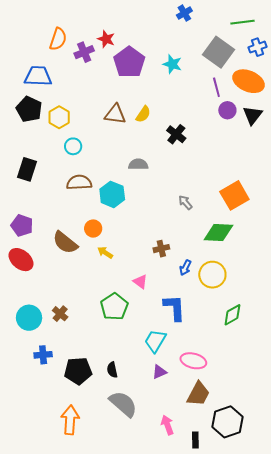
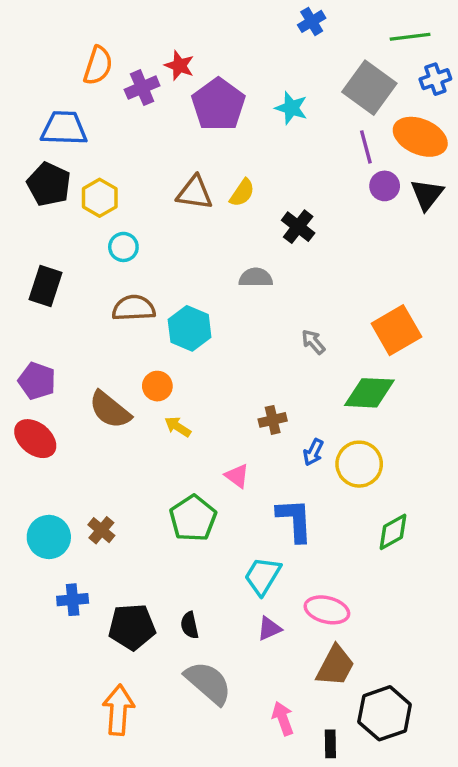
gray semicircle: (138, 164) -> (256, 278), moved

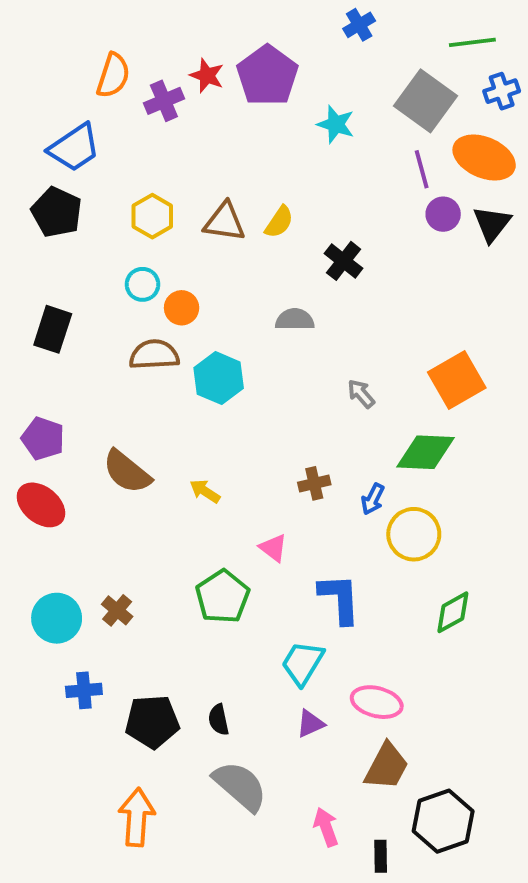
purple pentagon: (218, 105) -> (267, 76), moved
blue trapezoid: (64, 128) -> (74, 148), turned 144
yellow hexagon: (100, 198) -> (152, 216), moved
orange circle: (157, 386) -> (182, 308), moved
blue arrow: (313, 452) -> (373, 499), moved

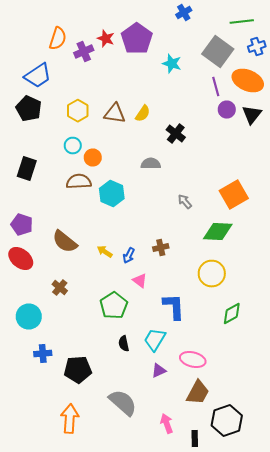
blue arrow: (373, 499) -> (129, 256), moved
brown cross: (117, 610) -> (60, 288), moved
black semicircle: (219, 720) -> (124, 344), moved

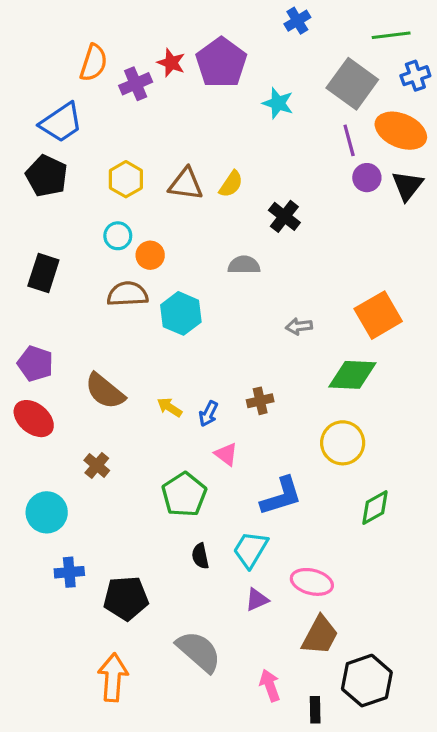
gray arrow: (185, 202) -> (299, 326), turned -56
blue L-shape: (174, 306) -> (281, 496), turned 76

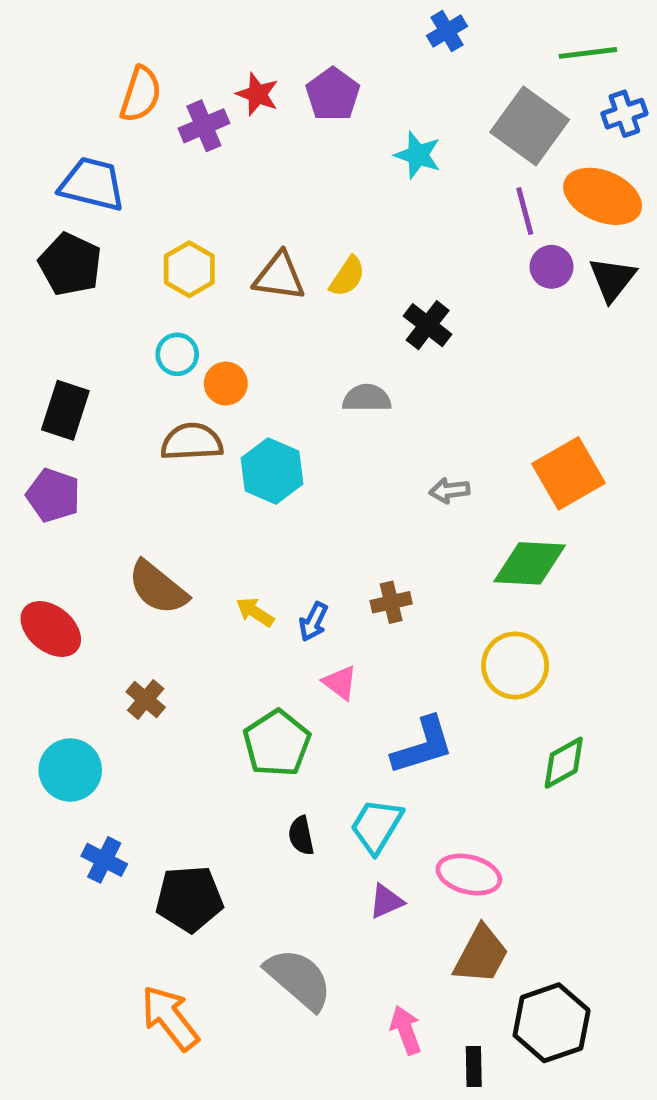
purple pentagon: (221, 63) -> (333, 94), size x0.7
blue trapezoid: (61, 123) -> (92, 184), turned -132
purple pentagon: (35, 364) -> (53, 495), moved
blue cross: (69, 572) -> (104, 860), turned 32
orange arrow: (113, 677) -> (170, 1018), turned -42

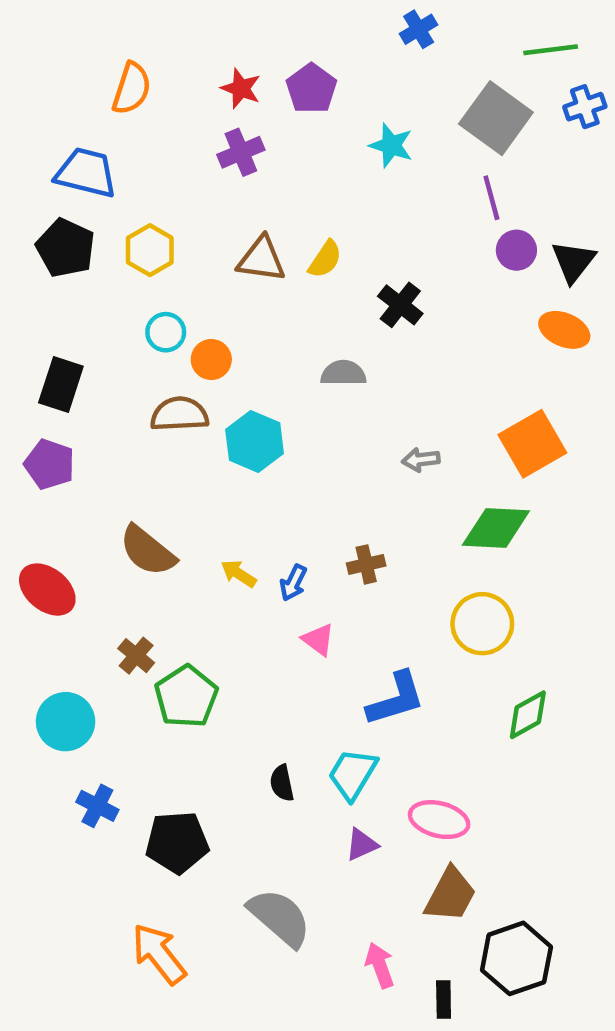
purple cross: (204, 126) -> (241, 152), moved
orange ellipse: (603, 196) -> (564, 330), moved, size x0.7
yellow hexagon: (189, 269) -> (150, 250), moved
green pentagon: (277, 743) -> (186, 697), moved

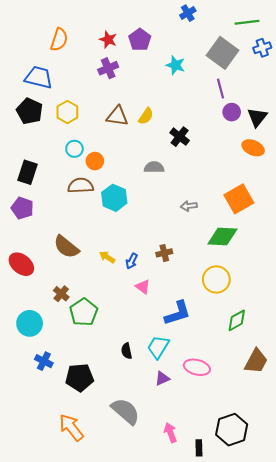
brown trapezoid: (450, 895) -> (256, 361), moved

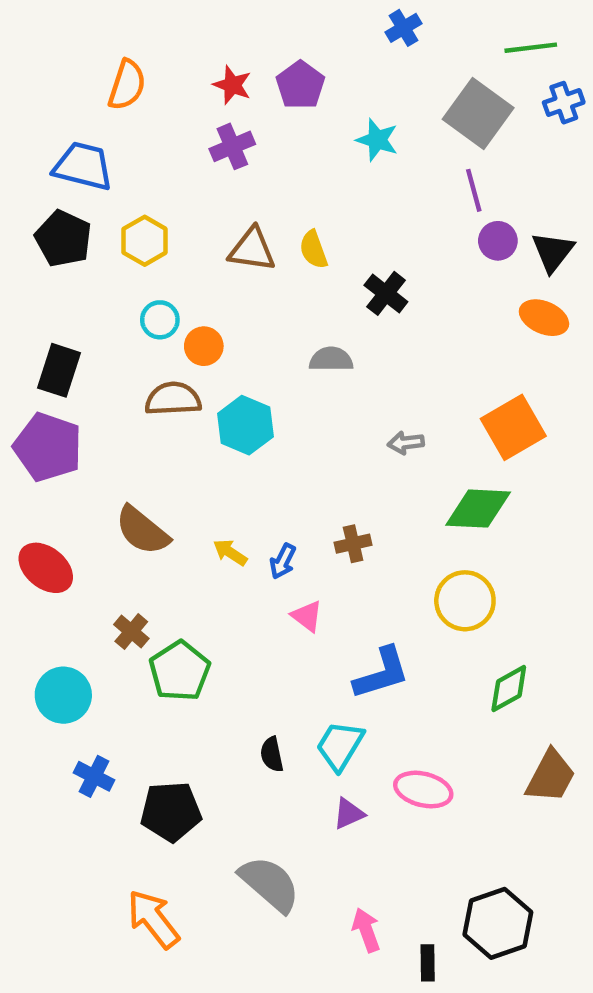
yellow semicircle: (146, 116) -> (314, 250), turned 126
purple pentagon: (22, 208) -> (48, 447), size x1.4

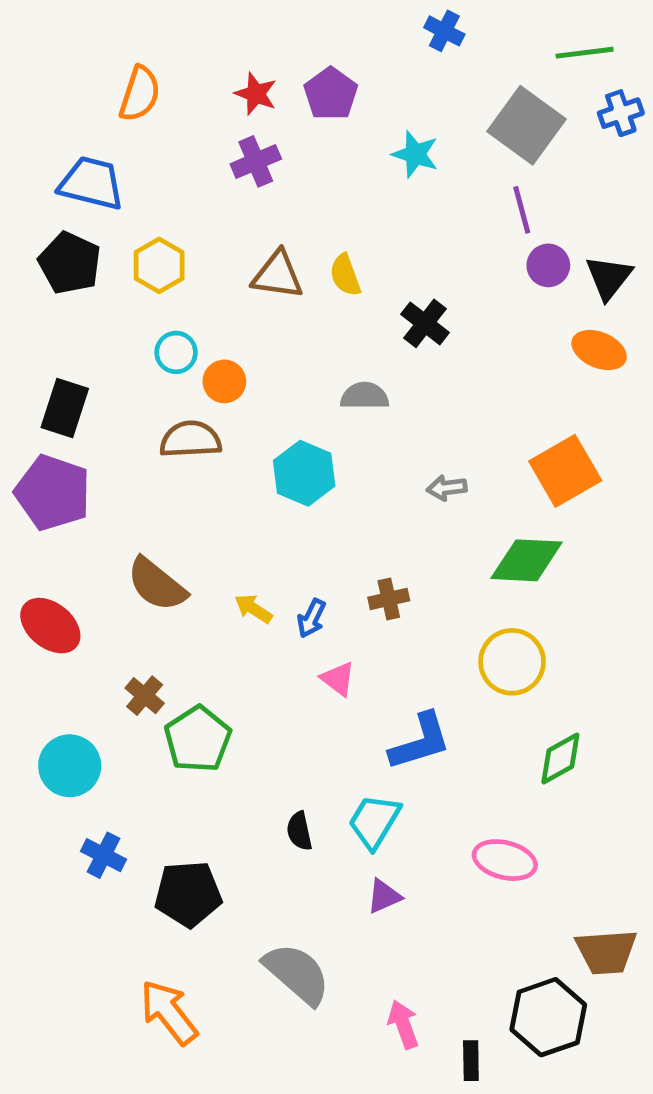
blue cross: (404, 28) -> (444, 31), turned -32
cyan hexagon: (245, 425) -> (304, 473), moved
brown trapezoid: (551, 776) -> (606, 952), moved, turned 58
pink ellipse: (423, 790) -> (505, 860), moved

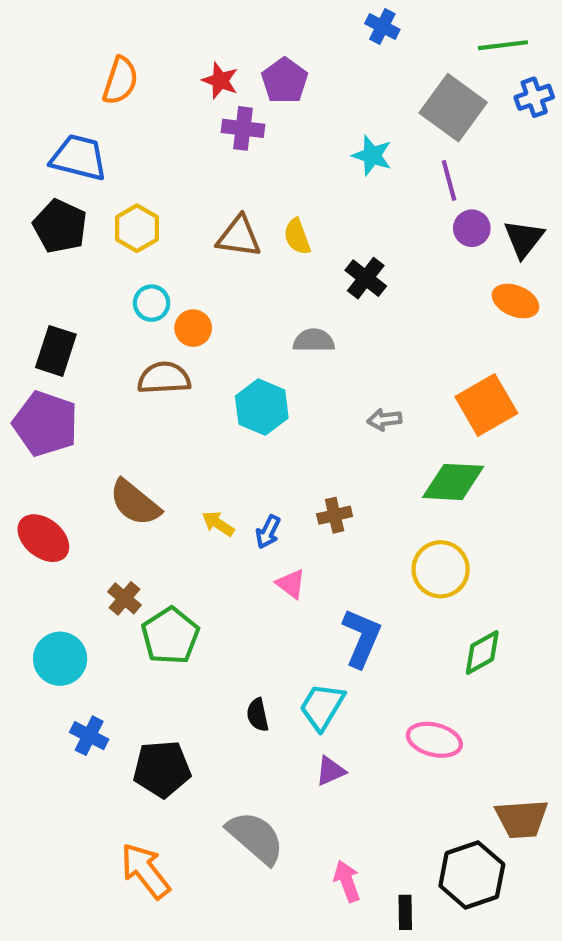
cyan star: (415, 154) -> (372, 155), moved
purple cross: (256, 161) -> (243, 128), moved, turned 30
blue L-shape: (420, 742) -> (362, 638), turned -50

